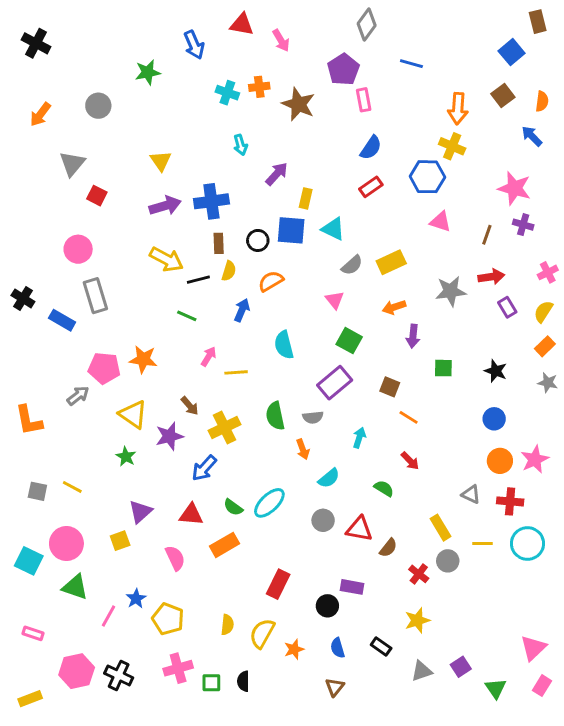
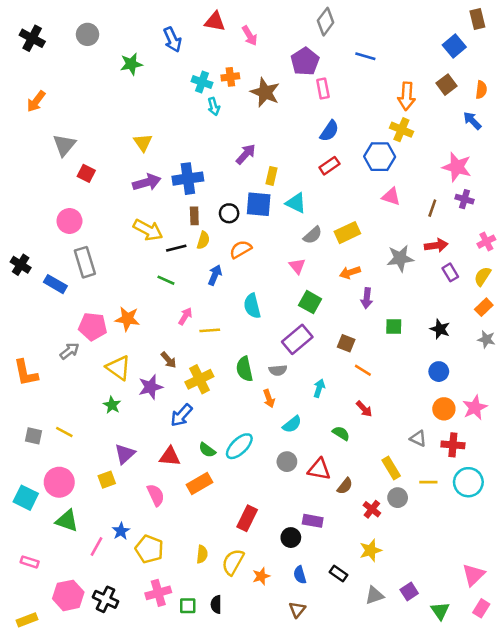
gray circle: (98, 106) -> (88, 34), moved
cyan arrow: (240, 145) -> (214, 106), moved

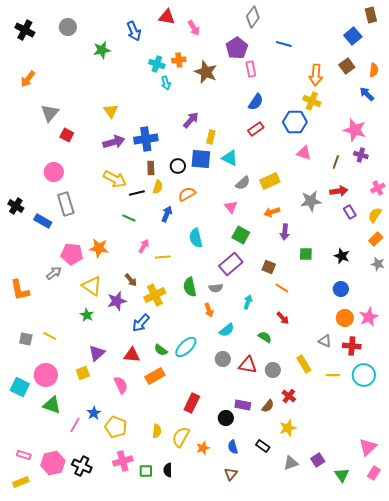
brown semicircle: (345, 486) -> (268, 406), moved
gray circle: (398, 498) -> (273, 370), moved
pink rectangle: (30, 562) -> (24, 455), moved

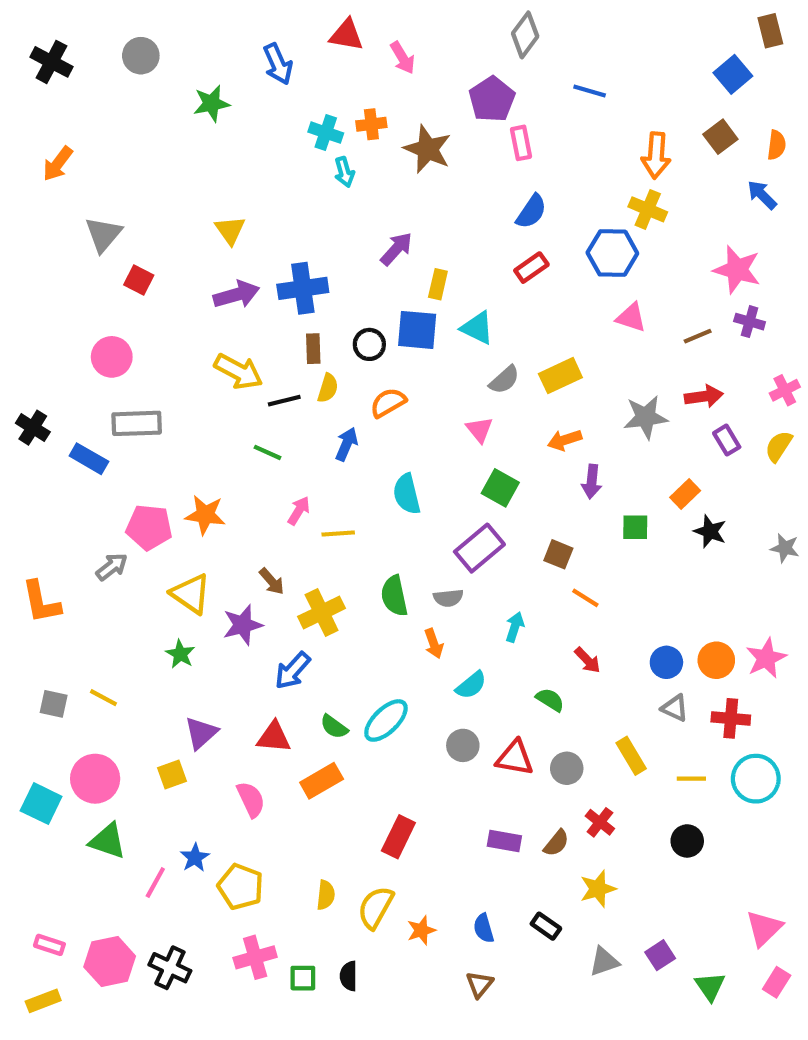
brown line: (336, 162) -> (698, 336), turned 48
gray rectangle: (66, 204) -> (137, 423), turned -75
orange rectangle: (376, 239) -> (685, 494), moved
blue circle: (341, 289) -> (666, 662), moved
black circle: (226, 418) -> (687, 841), moved

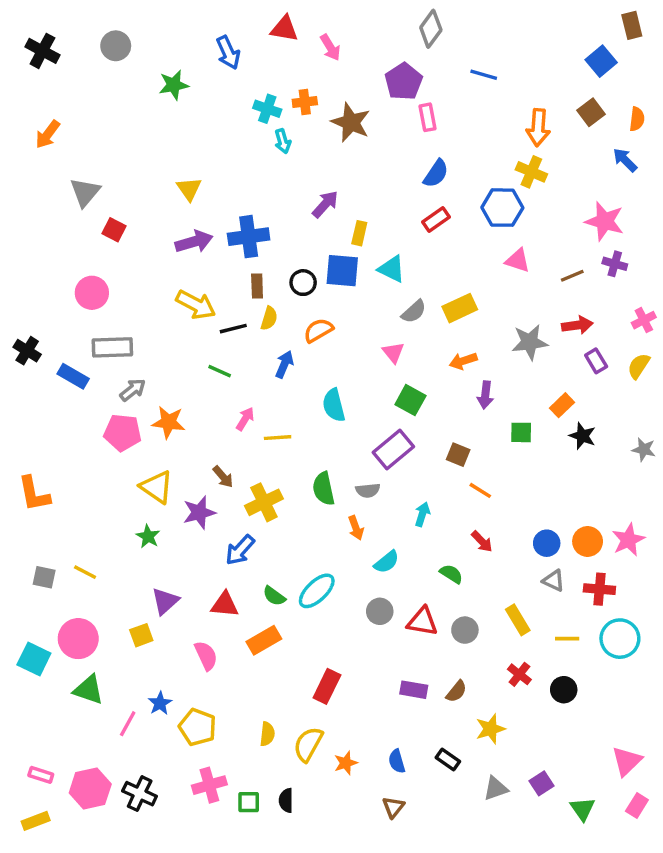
gray arrow: (112, 567) -> (133, 390), moved
red cross: (600, 822) -> (519, 674), moved

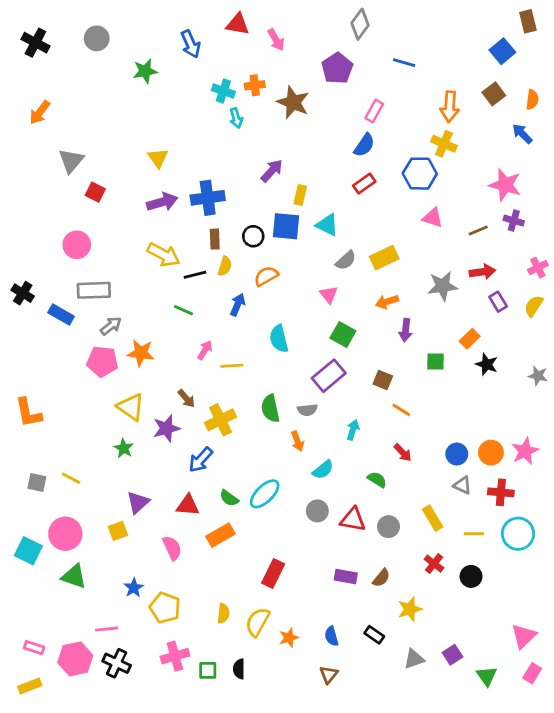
pink rectangle: (427, 117) -> (374, 111), moved, turned 40
pink line: (128, 724) -> (107, 629), moved, turned 55

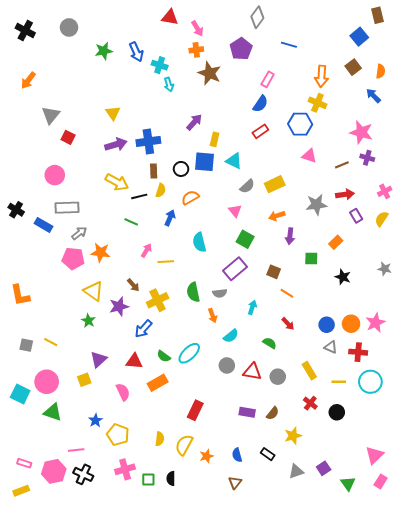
blue arrow: (191, 44) -> (136, 52), moved
orange cross: (255, 85) -> (196, 50), moved
black star: (487, 364) -> (343, 277), moved

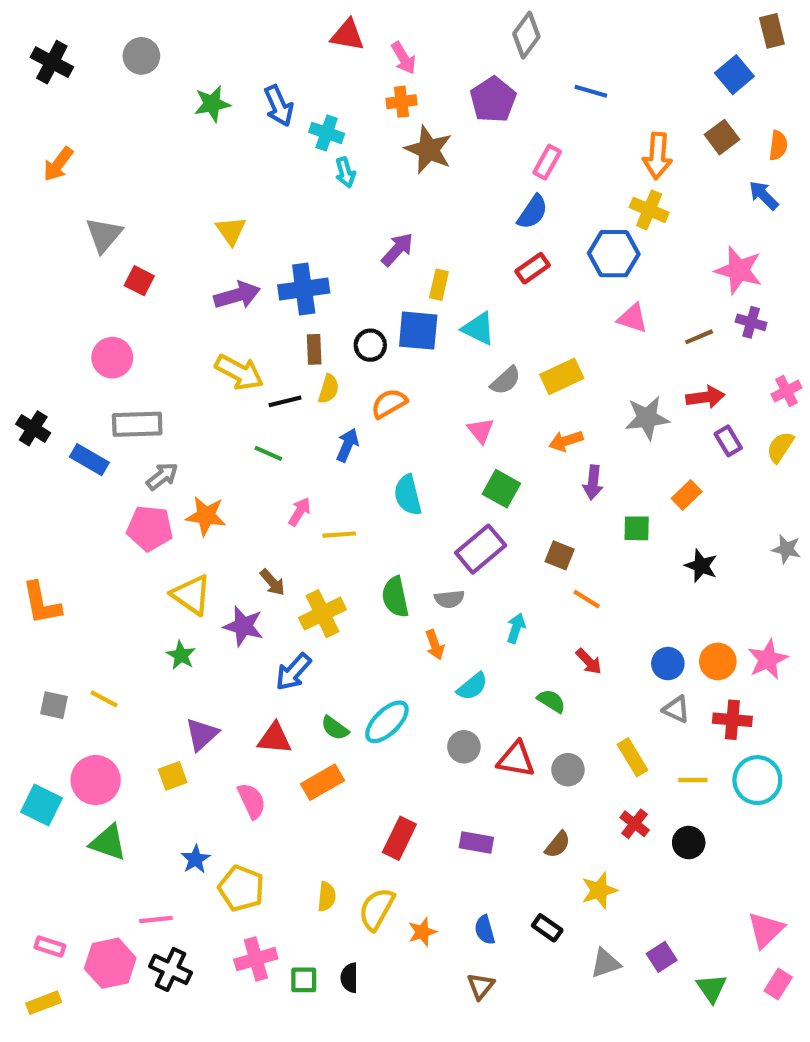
purple star: (119, 306) -> (243, 626), turned 30
purple rectangle: (247, 412) -> (476, 842), moved

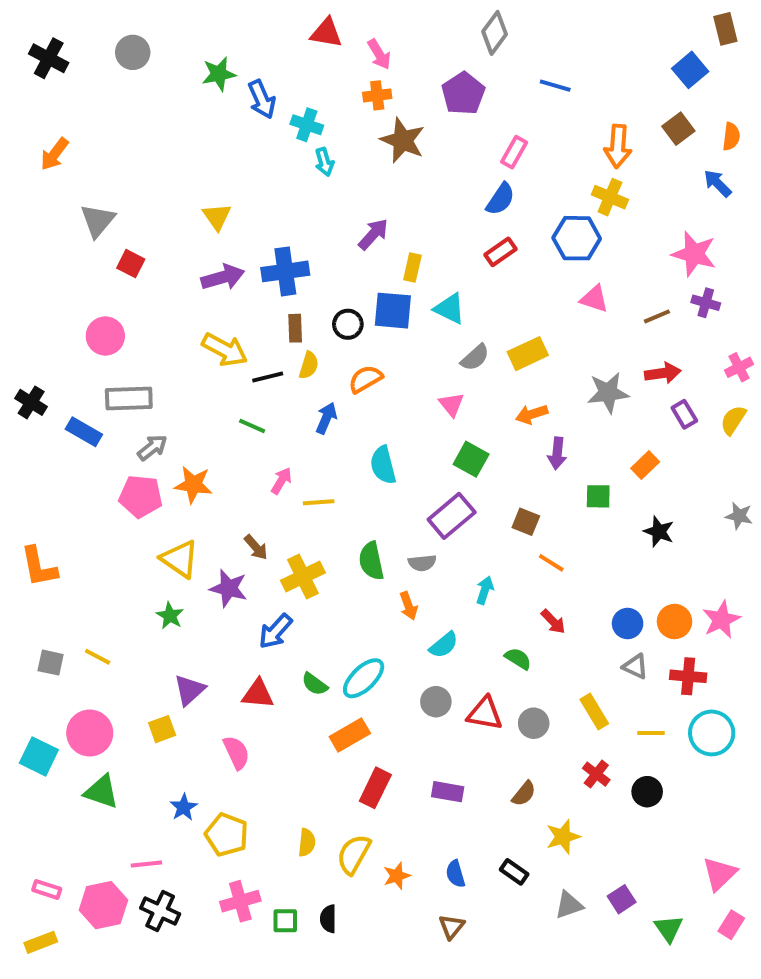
green star: (212, 104) -> (219, 74), moved
orange rectangle: (322, 782) -> (350, 735), moved

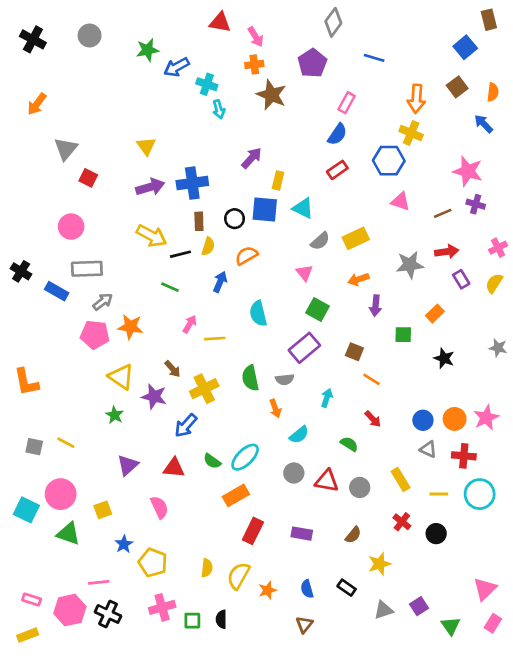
blue arrow: (262, 99) -> (177, 67), turned 85
yellow square: (162, 729) -> (103, 510), moved

